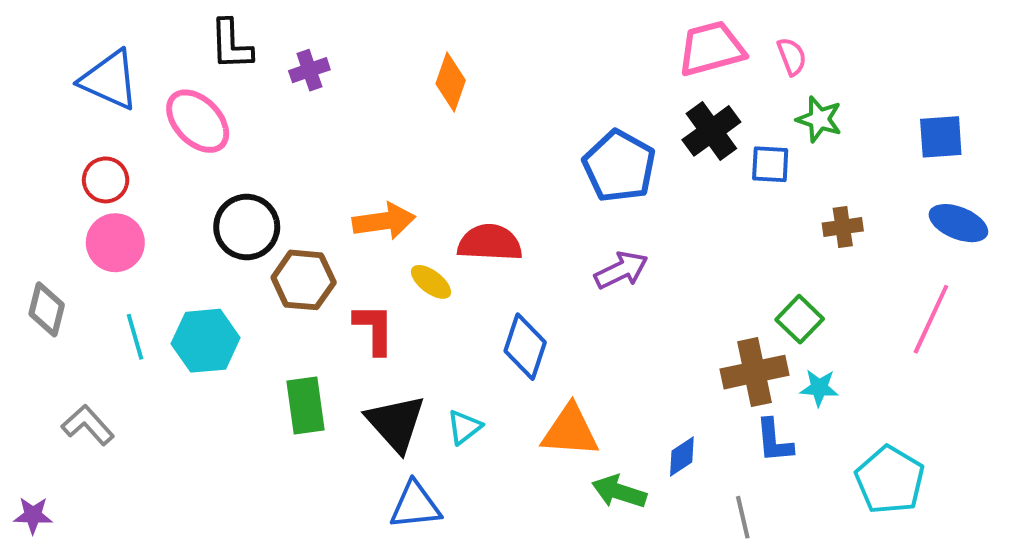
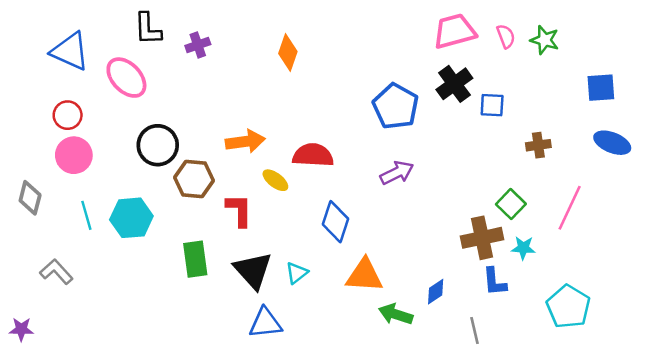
green star: (819, 119) -> (545, 40), moved
pink line: (931, 319) -> (570, 208), moved

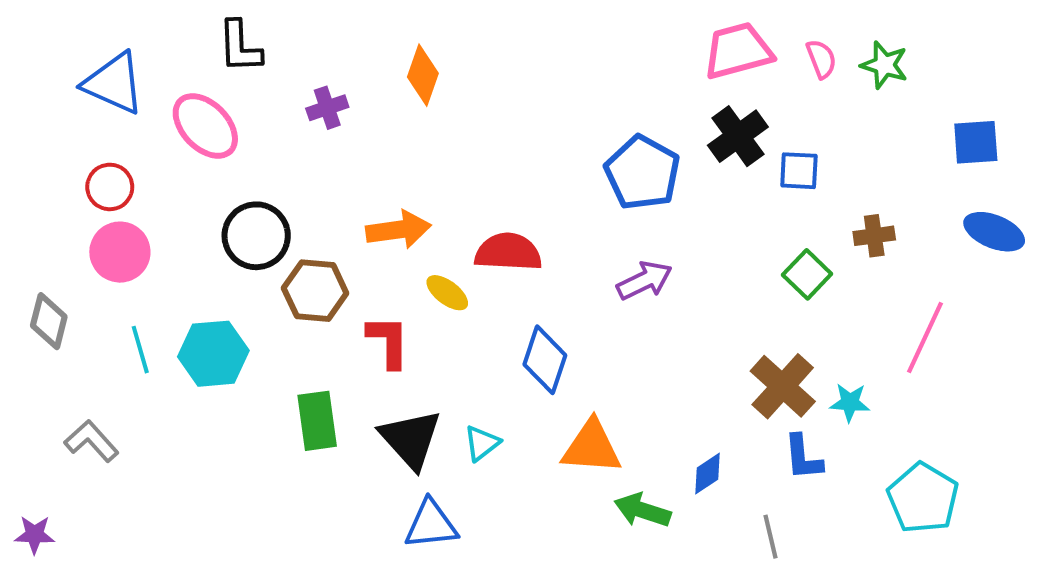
purple cross: (198, 45) -> (327, 108), moved
orange diamond: (288, 53) -> (423, 75), moved
green square: (511, 204) -> (807, 274), moved
brown cross: (482, 238) -> (783, 386), turned -36

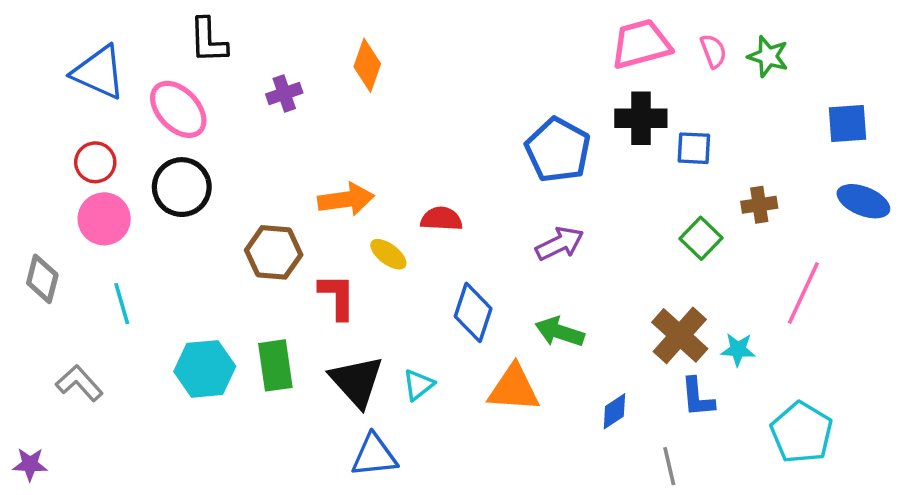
black cross: (738, 136) -> (641, 118), turned 36
black circle: (256, 236) -> (182, 187), moved
red semicircle: (508, 252) -> (441, 219), size x0.7
cyan hexagon: (213, 354) -> (205, 369), moved
green arrow: (642, 510) -> (560, 332), moved

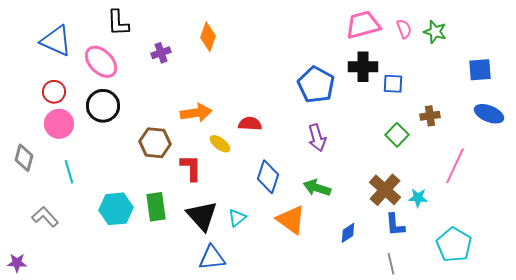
purple arrow: (560, 244) -> (317, 138), turned 100
orange triangle: (514, 388) -> (291, 220), turned 32
gray line: (669, 466) -> (391, 264), moved

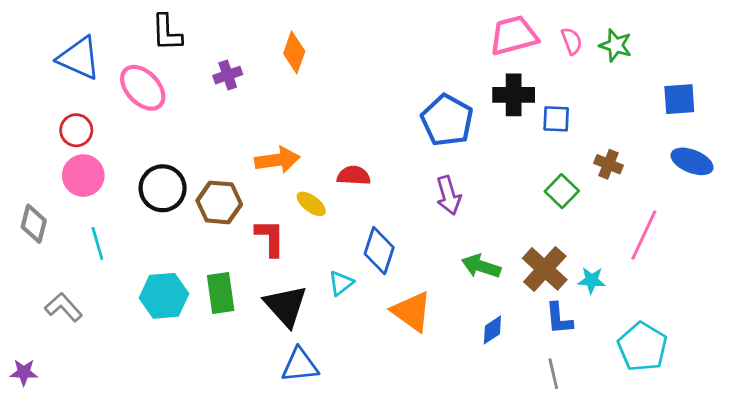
black circle: (103, 106) -> (163, 188), moved
brown cross: (430, 116) -> (608, 164), turned 30
green arrow: (317, 188) -> (481, 266), moved
cyan triangle: (237, 218) -> (341, 283), moved

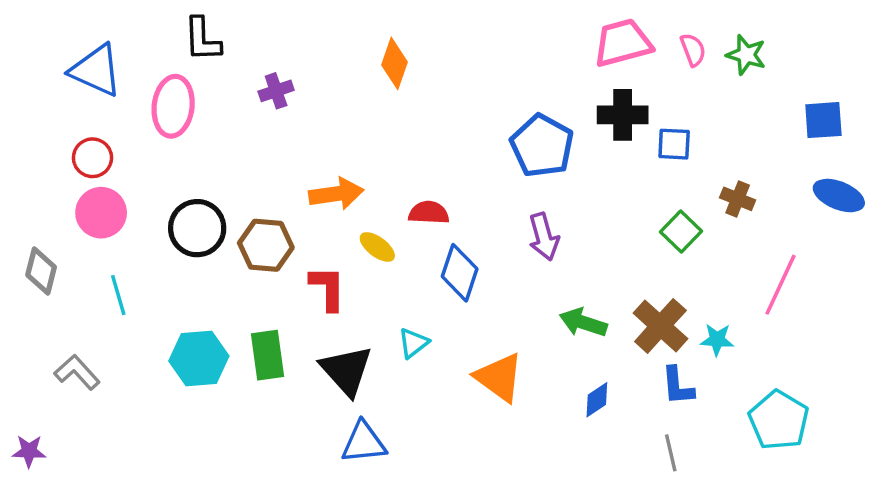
orange diamond: (294, 52) -> (394, 63), moved
pink ellipse: (143, 88) -> (173, 106), turned 51
blue diamond: (379, 251) -> (460, 273), moved

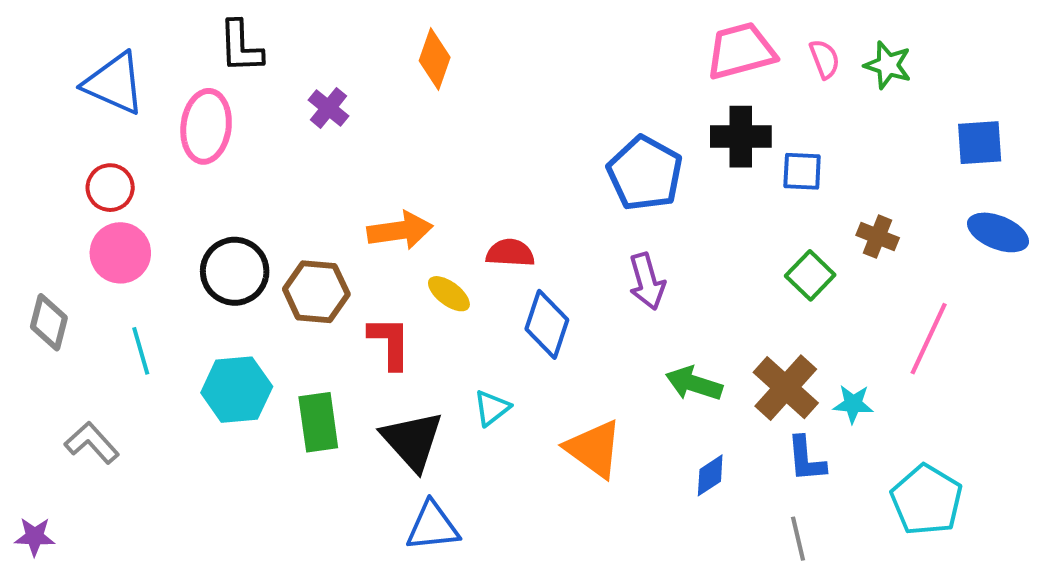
orange diamond: (394, 63) -> (435, 59), moved
purple cross: (276, 91) -> (329, 108), turned -32
cyan hexagon: (199, 359) -> (237, 390), moved

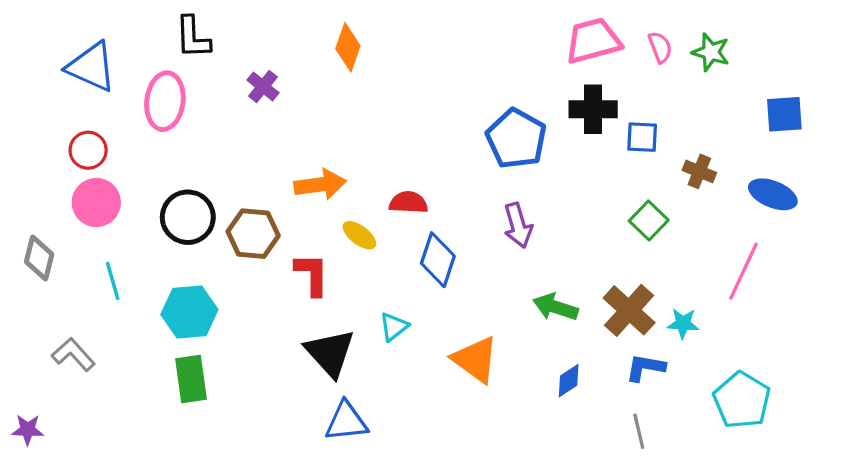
blue ellipse: (998, 232) -> (773, 194), moved
brown cross: (878, 237) -> (699, 171), moved
green rectangle: (318, 422) -> (191, 379), moved
blue L-shape: (806, 459) -> (645, 368), turned 105

